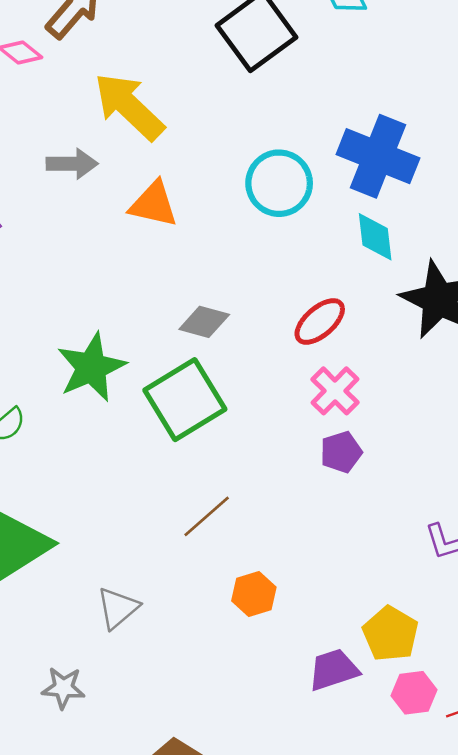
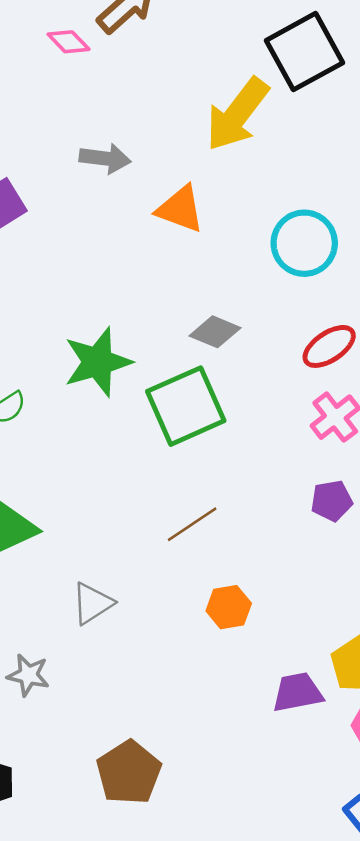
yellow arrow: (129, 106) -> (237, 114), moved, turned -104
cyan circle: (279, 183) -> (304, 243), moved
purple pentagon: (341, 452) -> (332, 501), moved

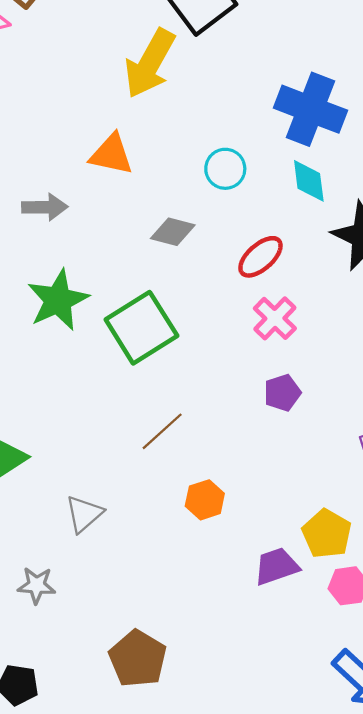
gray arrow: (105, 158) -> (45, 207), moved
cyan circle: (304, 243) -> (225, 169), size x0.7
gray diamond: (215, 332) -> (173, 232), moved

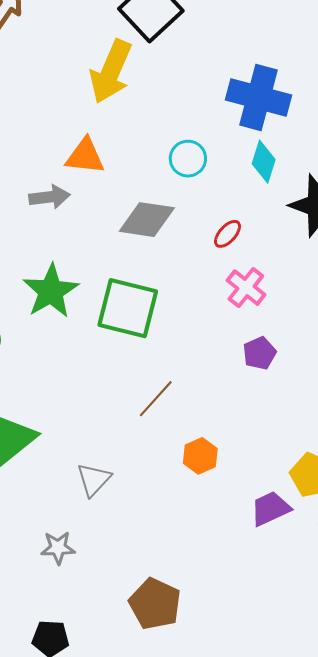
cyan diamond: (309, 181) -> (264, 162), turned 30
gray arrow: (45, 207) -> (49, 197), moved
gray diamond: (173, 232) -> (147, 220), size x1.4
red ellipse: (260, 257) -> (227, 234), size x0.7
green square: (141, 328) -> (128, 308), turned -38

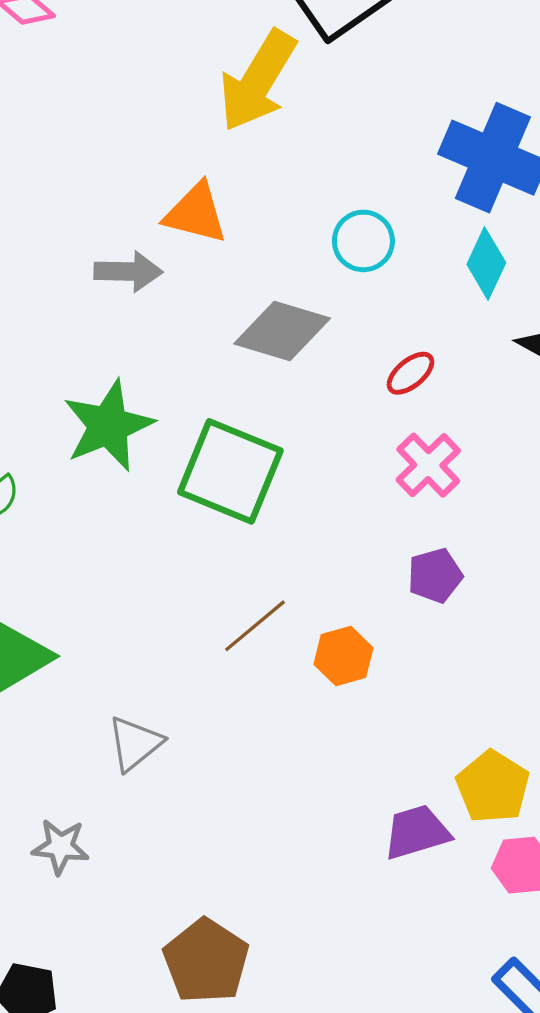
orange hexagon: (200, 456) -> (343, 656), moved

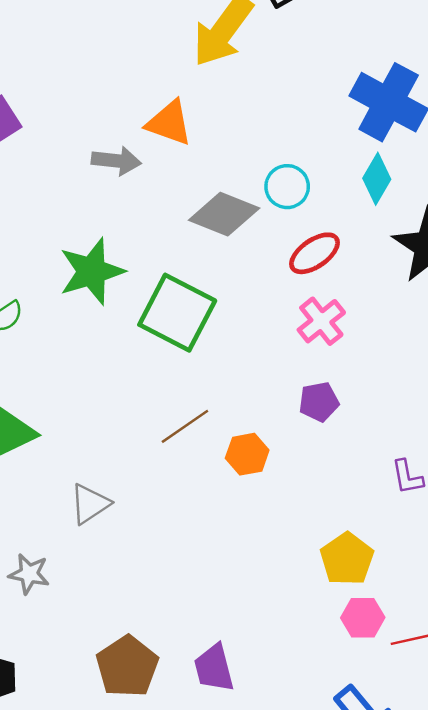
cyan circle: (363, 241) -> (287, 187), moved
red ellipse: (411, 373) -> (315, 253), size x1.4
purple trapezoid: (417, 832) -> (214, 668), moved, turned -93

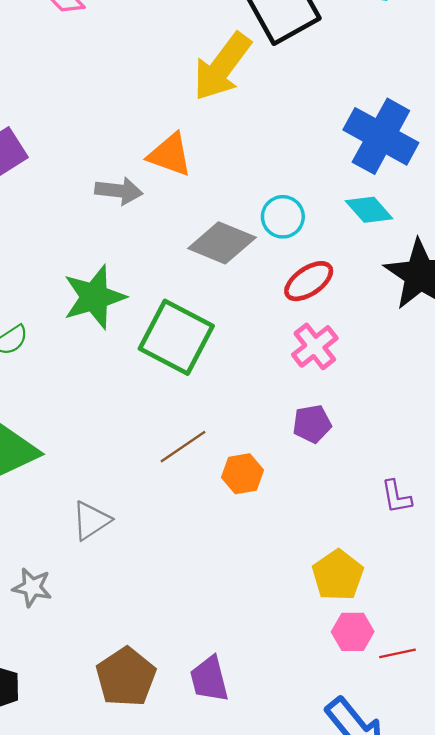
cyan diamond: (377, 179) -> (369, 210), turned -72

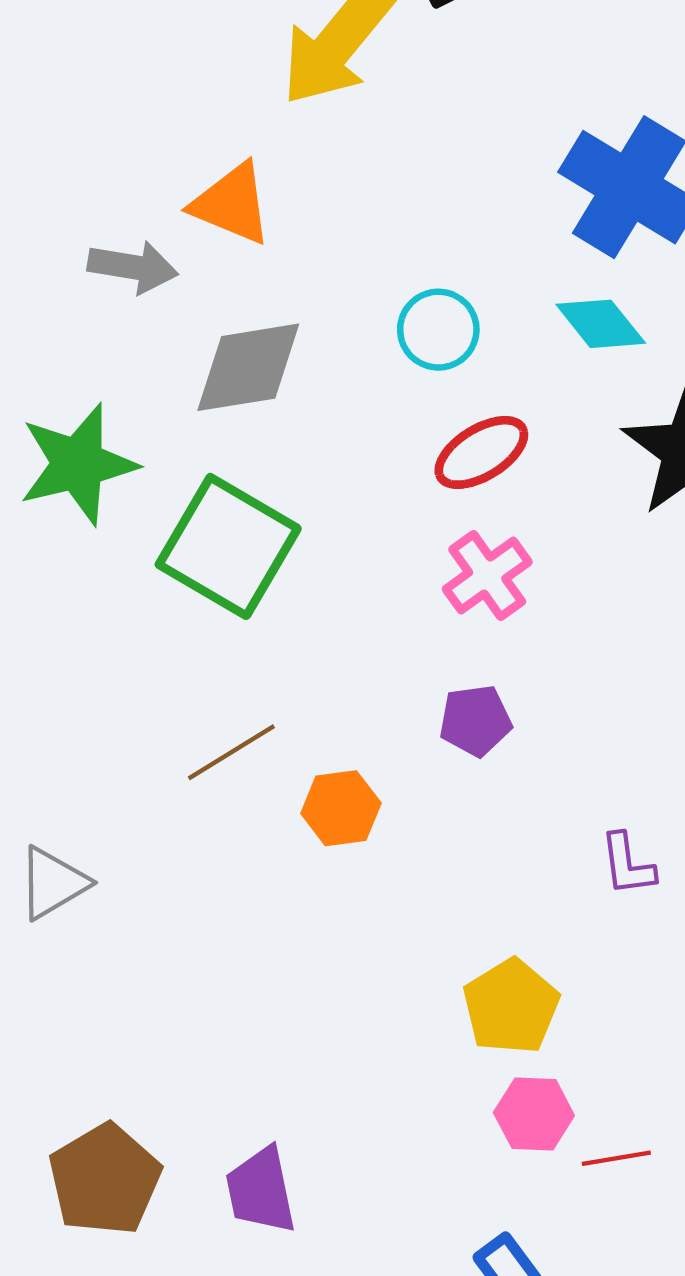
gray diamond: (222, 243) -> (248, 367), moved, turned -34

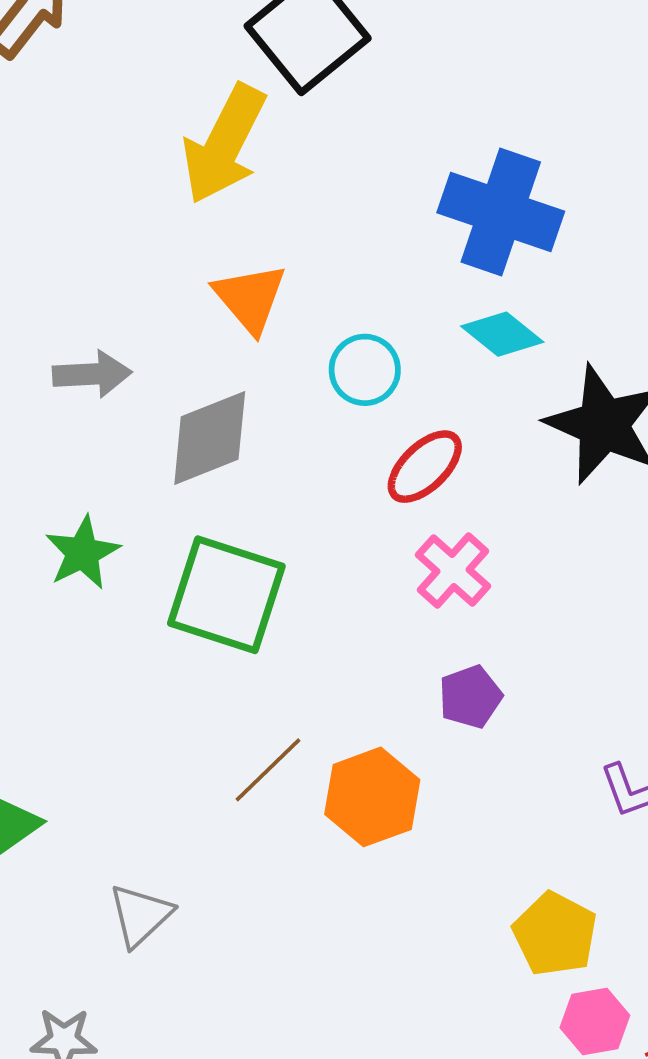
orange triangle: (232, 204) -> (250, 298), moved, turned 40
green star: (78, 464) -> (82, 553), size x0.7
orange hexagon: (341, 808) -> (372, 797), size x1.4

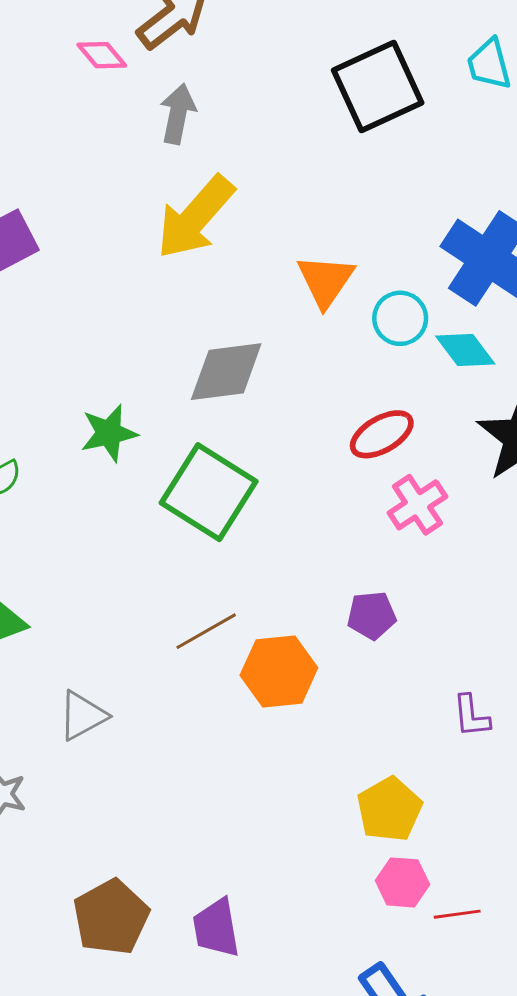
yellow arrow: (224, 144) -> (195, 217), moved
orange triangle: (250, 298) -> (326, 281), moved
cyan circle: (365, 370) -> (400, 318), moved
gray arrow: (92, 374) -> (178, 114), moved, turned -90
pink cross: (453, 571) -> (417, 505), moved

